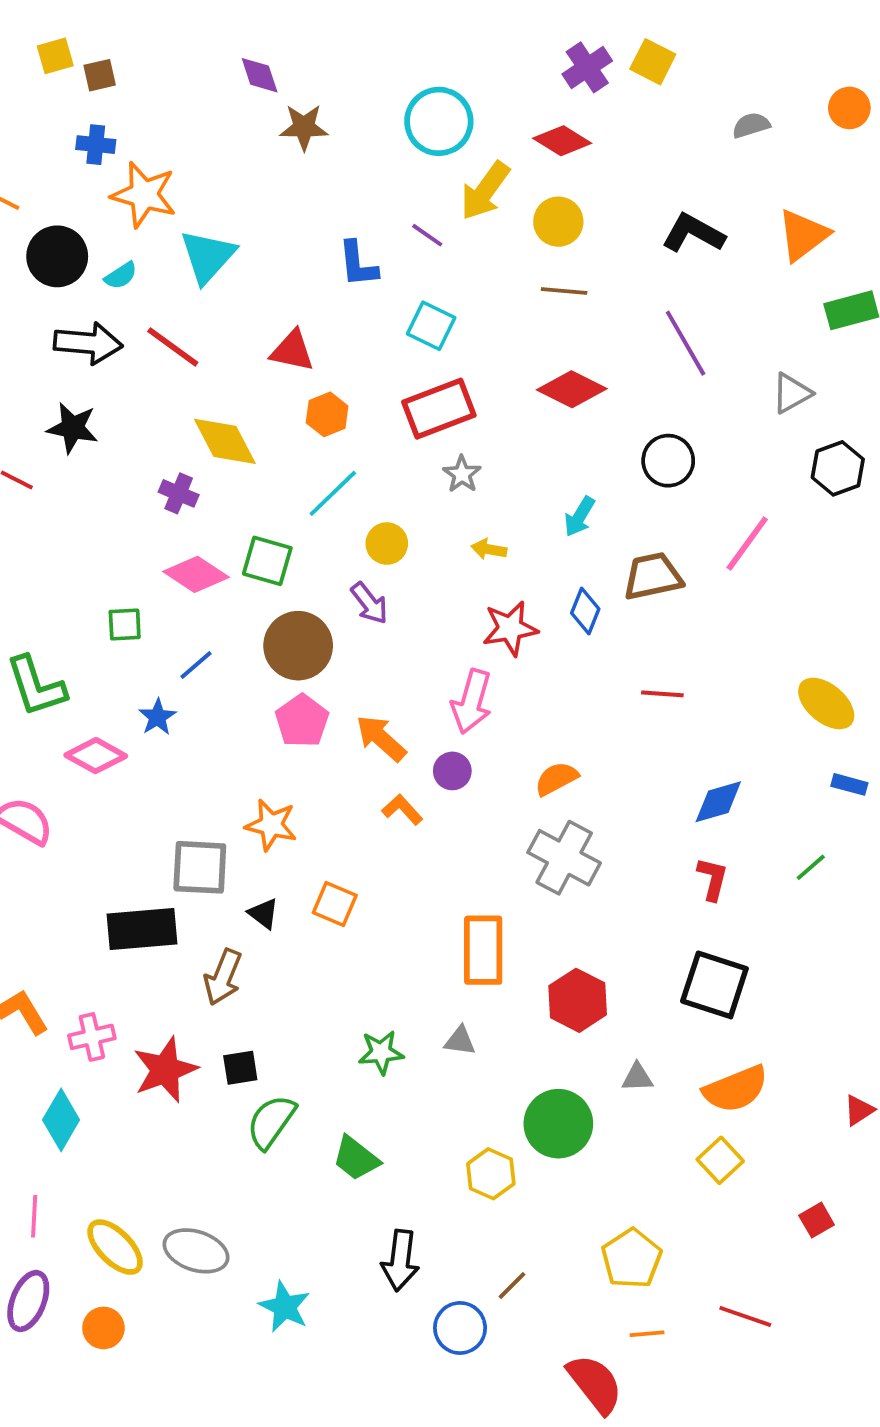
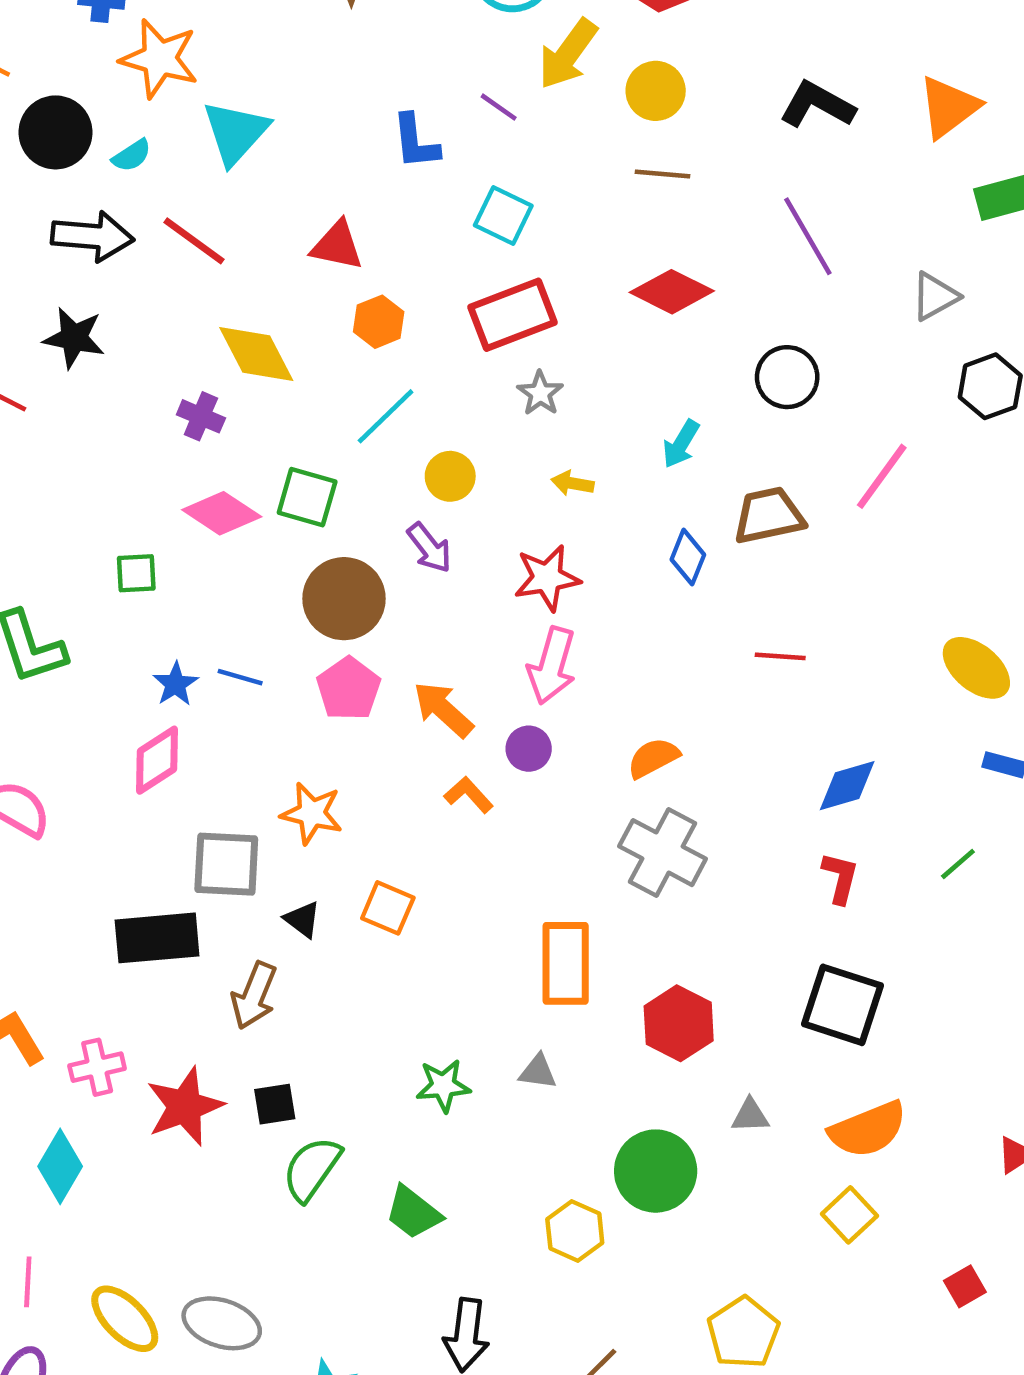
red star: (510, 628) -> (547, 578), moved
blue line: (196, 665) -> (240, 677), moved, turned 57
pink diamond: (96, 756) -> (157, 760), moved, turned -62

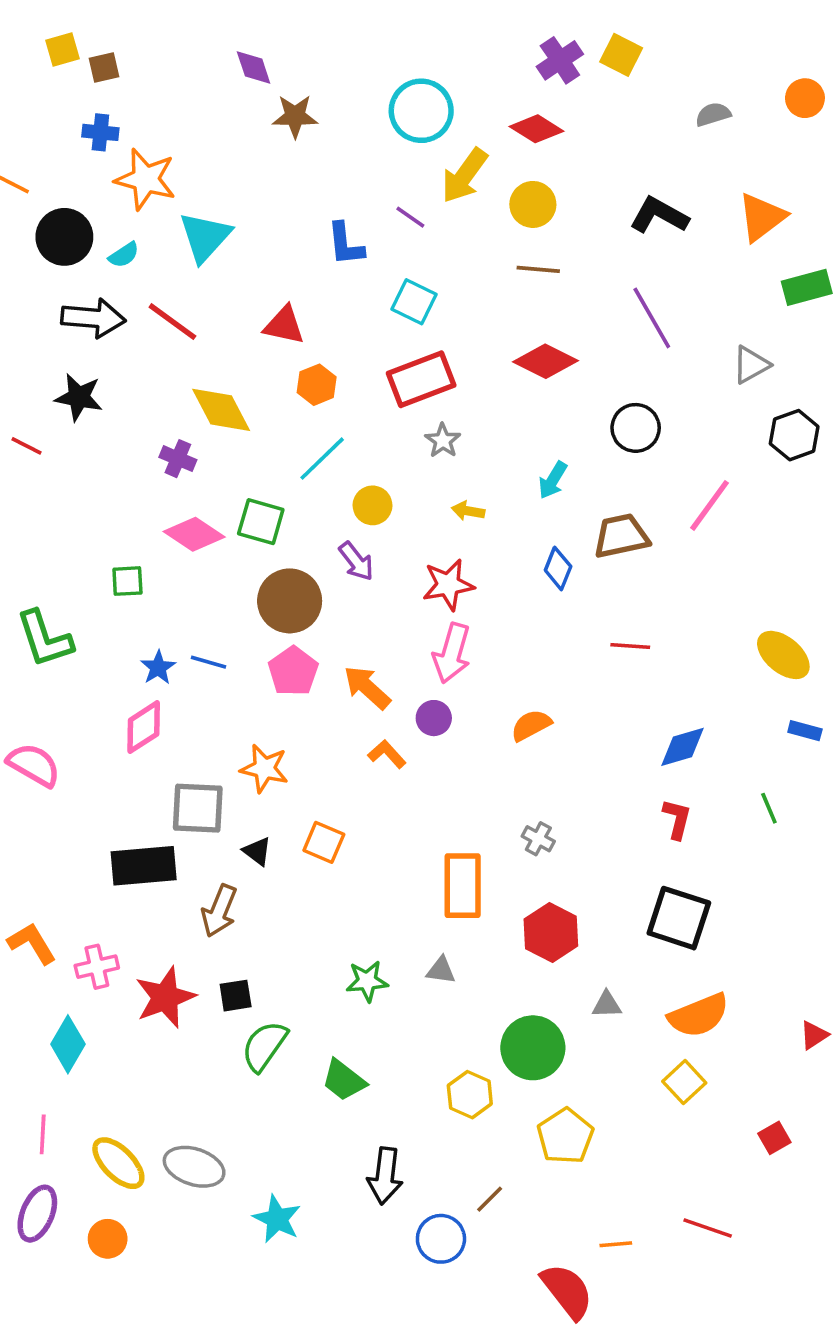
gray cross: (663, 853) -> (538, 839), moved, size x0.5
green line: (958, 864) -> (769, 808), turned -72
yellow pentagon: (743, 1333) -> (565, 1136), moved

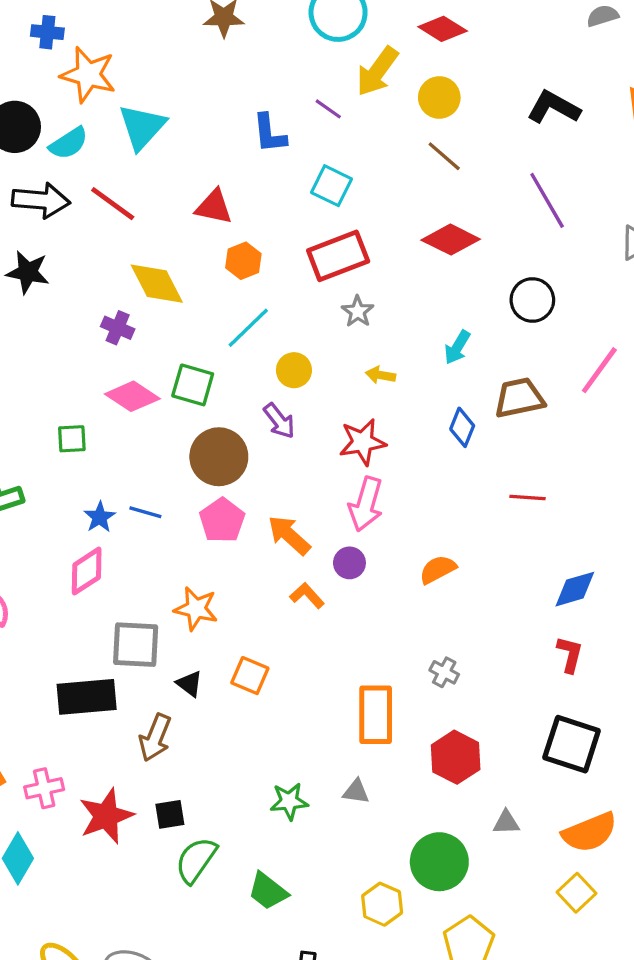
cyan semicircle: (124, 255) -> (69, 143), size x1.4
brown line: (538, 269) -> (444, 156), turned 36

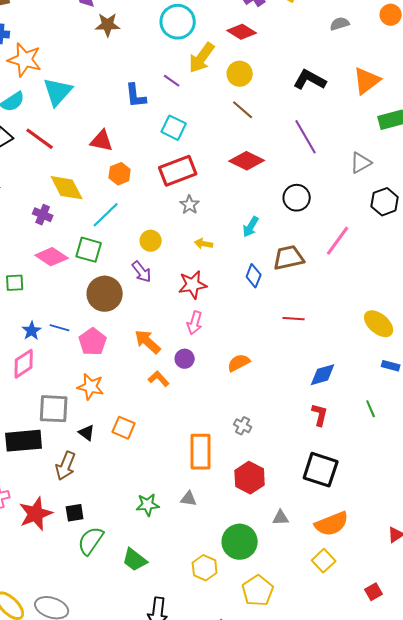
cyan line: (248, 328) -> (106, 215), moved
pink arrow: (366, 504) -> (195, 323), size x0.7
pink pentagon: (222, 520) -> (93, 342), moved

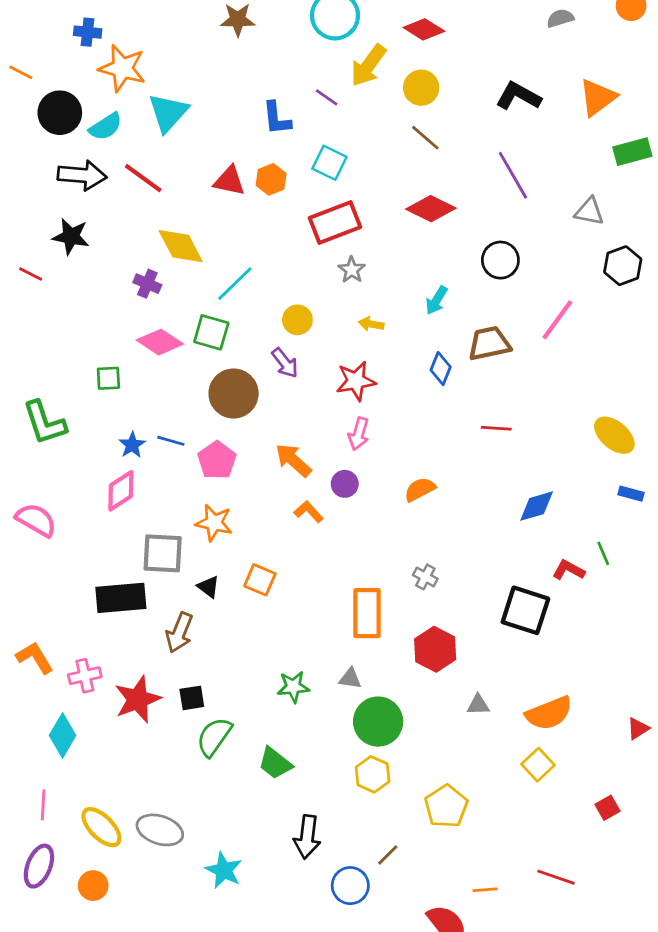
gray triangle: (361, 163) -> (589, 211), turned 40
orange hexagon: (120, 174) -> (271, 179), moved
red L-shape: (320, 415) -> (569, 570), moved, turned -75
black square: (321, 470) -> (525, 610), moved
green circle: (240, 542) -> (378, 722), moved

